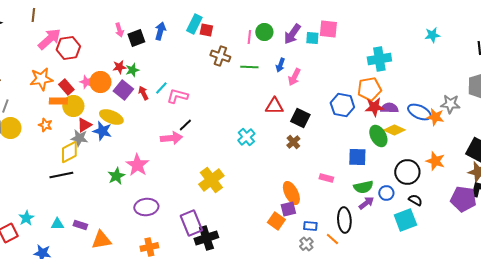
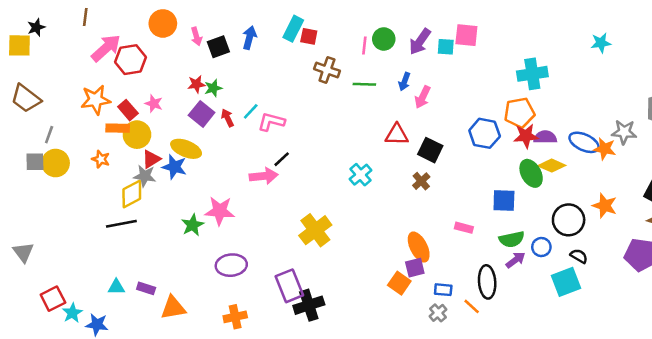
orange circle: (100, 82) -> (163, 23), moved
pink star: (137, 165) -> (220, 211), turned -30
cyan star: (26, 218) -> (72, 313), moved

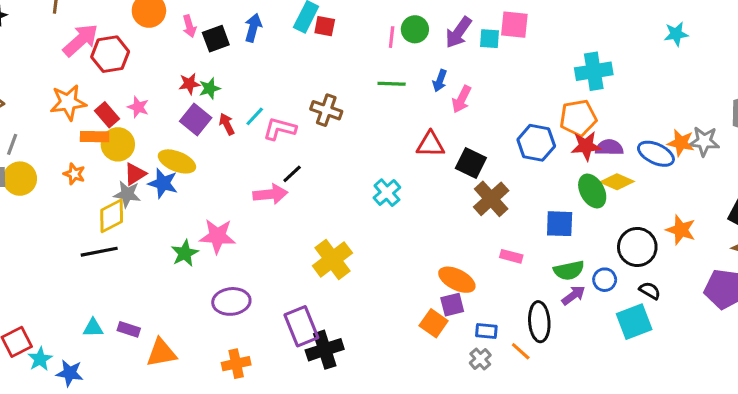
brown cross: (327, 70) -> (326, 110), moved
orange star: (605, 149) -> (681, 143), moved
brown cross: (421, 181) -> (491, 199), moved, size x1.6
orange ellipse: (419, 247) -> (457, 280), turned -36

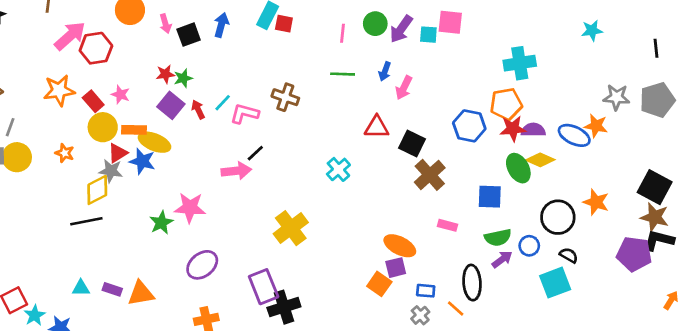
green circle: (415, 29) -> (375, 24), moved
orange rectangle: (95, 137) -> (134, 130), moved
gray star: (704, 141) -> (616, 97), moved
purple ellipse: (231, 301) -> (202, 265), turned -32
orange triangle: (161, 353) -> (141, 293), moved

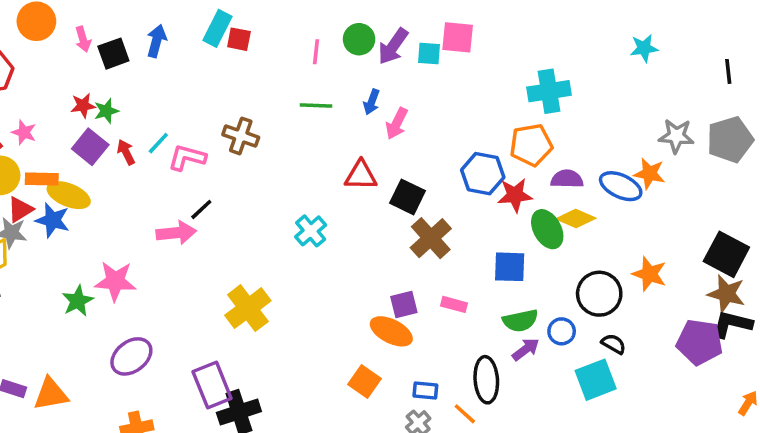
red star: (513, 129) -> (515, 195), moved
purple square: (396, 268) -> (404, 304), moved

